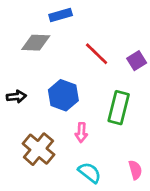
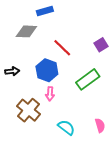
red line: (97, 54) -> (62, 48), moved
green rectangle: (119, 108) -> (88, 79), turned 40
pink arrow: (81, 133) -> (50, 94), moved

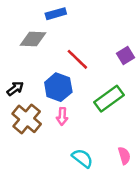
black arrow: (12, 71) -> (15, 88), turned -32
brown cross: (29, 110) -> (27, 119), moved

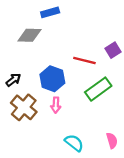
red line: (77, 59) -> (84, 60), moved, turned -30

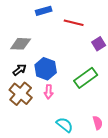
gray diamond: (29, 35) -> (21, 44), moved
red line: (84, 60) -> (74, 23), moved
black arrow: (13, 80) -> (20, 70), moved

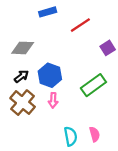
red line: (74, 23) -> (80, 25), turned -48
pink semicircle: (98, 123) -> (95, 134), moved
cyan semicircle: (65, 125) -> (71, 136), turned 42

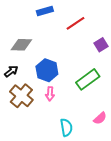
black arrow: (21, 76) -> (11, 71), moved
pink semicircle: (95, 134) -> (100, 118), moved, turned 64

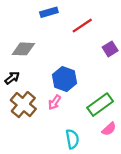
blue hexagon: (47, 70) -> (64, 79), moved
green rectangle: (88, 79) -> (100, 105), moved
pink arrow: (50, 94) -> (54, 102), turned 32

